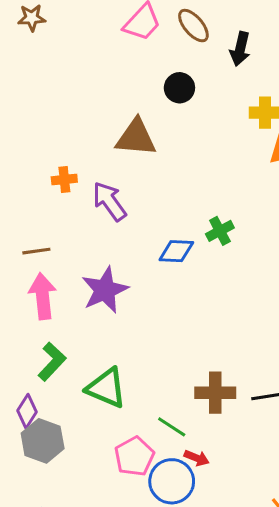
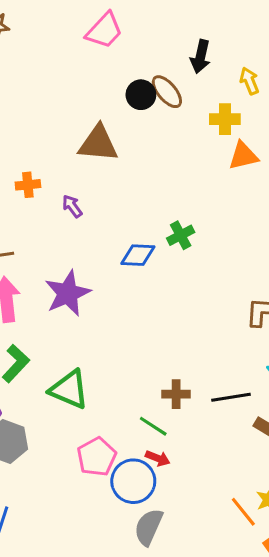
brown ellipse: (193, 26) -> (167, 92), moved
purple arrow: (109, 201) -> (72, 206), size x0.6
brown cross: (215, 393) -> (176, 394), size x0.7
green line: (172, 427) -> (153, 426), moved

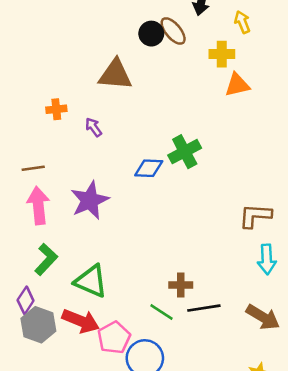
green cross: (181, 235) -> (185, 152), size x1.4
black line: (231, 397) -> (204, 308), moved
red arrow: (158, 458) -> (81, 321), moved, size x1.8

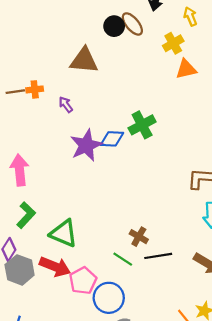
yellow cross: (222, 54) -> (173, 43), turned -30
brown line: (33, 168) -> (15, 92), moved
purple star: (90, 200) -> (86, 145), moved
brown cross: (181, 285) -> (139, 237), turned 30

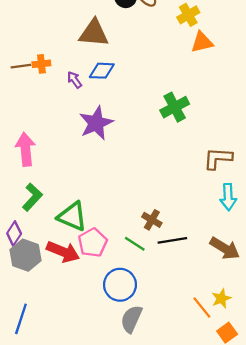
green cross: (142, 125) -> (175, 107), moved
blue diamond: (112, 139) -> (102, 71), moved
pink pentagon: (83, 281) -> (93, 243), moved

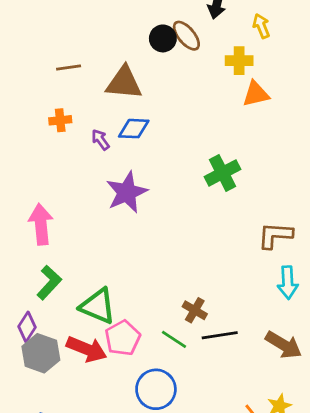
yellow cross: (188, 15) -> (239, 61), turned 30
brown line: (21, 66) -> (69, 68), moved

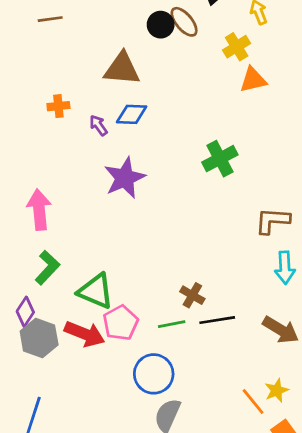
yellow cross: (239, 61) -> (237, 47), turned -32
brown line: (69, 68) -> (50, 19), moved
green line: (174, 339) -> (172, 324), turned -44

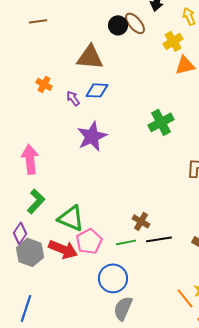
orange cross: (58, 106) -> (44, 84), turned 35

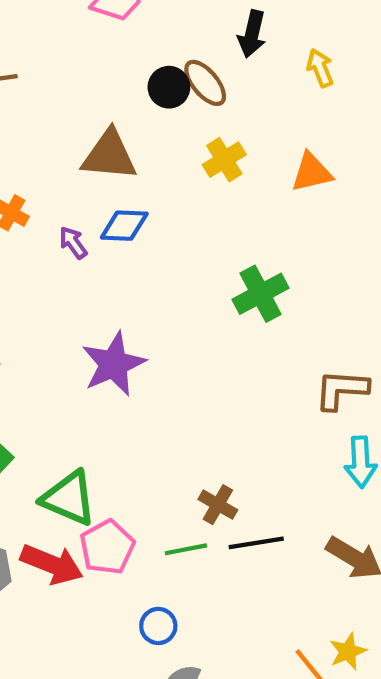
yellow cross: (173, 41) -> (224, 160), moved
purple star: (92, 136) -> (114, 364), moved
blue circle: (113, 278) -> (158, 626), size x0.6

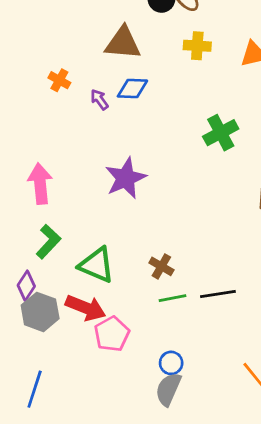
yellow cross: (224, 160) -> (197, 46), turned 36
brown cross: (218, 505) -> (161, 266), moved
pink pentagon: (107, 547) -> (112, 334), moved
blue circle: (158, 626) -> (171, 363), moved

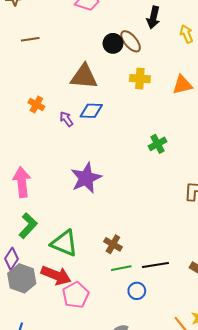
green cross: (221, 133) -> (157, 144), size x0.7
blue circle: (171, 363) -> (137, 291), moved

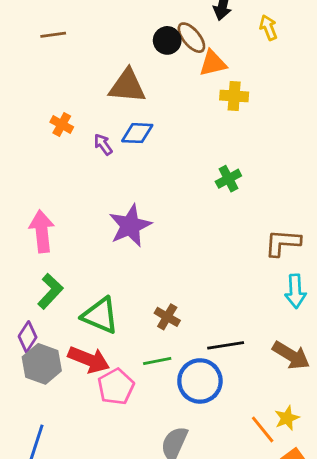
yellow cross: (140, 79) -> (234, 96), moved
orange triangle: (182, 85) -> (213, 63), moved
green line: (121, 268) -> (157, 361), moved
blue circle: (137, 291) -> (200, 381), size x1.8

